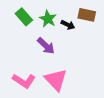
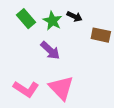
brown rectangle: (87, 15) -> (101, 35), moved
black arrow: (68, 25) -> (74, 16), moved

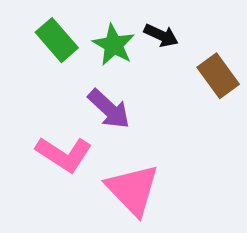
brown rectangle: (101, 35) -> (218, 76), turned 42
pink L-shape: (26, 89) -> (64, 154), moved

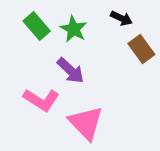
black arrow: (161, 35) -> (121, 18), moved

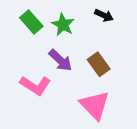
brown rectangle: (141, 49) -> (99, 64), moved
pink triangle: (86, 123) -> (95, 105), moved

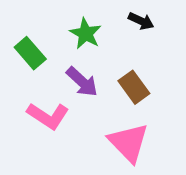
green rectangle: (31, 22) -> (30, 53), moved

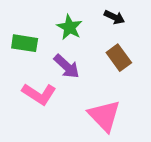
green rectangle: (30, 53) -> (25, 43), turned -40
brown rectangle: (134, 87) -> (119, 58), moved

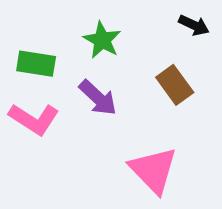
black arrow: (114, 17) -> (194, 25), moved
pink L-shape: (39, 94) -> (34, 119), moved

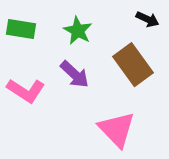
green rectangle: (36, 64) -> (21, 29), moved
brown rectangle: (175, 85) -> (133, 65), size x1.4

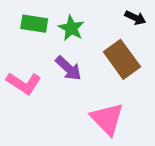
green rectangle: (21, 29) -> (34, 24), moved

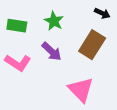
green rectangle: (34, 24) -> (17, 26), moved
brown rectangle: (122, 59) -> (92, 45), turned 68

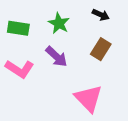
black arrow: (102, 13) -> (101, 15), moved
brown rectangle: (92, 45) -> (101, 49), size x0.7

